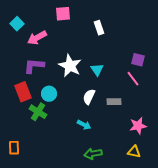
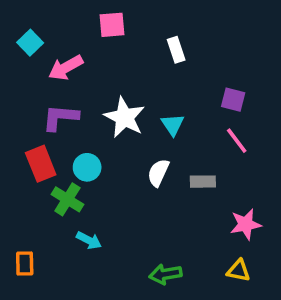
purple square: (138, 60) -> (233, 100), moved
cyan arrow: (84, 125) -> (89, 240), moved

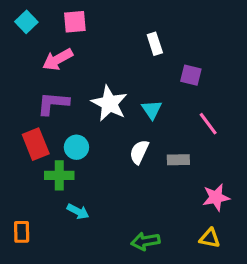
pink square: (112, 25) -> (75, 22), moved
cyan square: (30, 43) -> (26, 22), moved
purple square: (233, 100) -> (191, 75), moved
green cross: (67, 199) -> (59, 175), turned -32

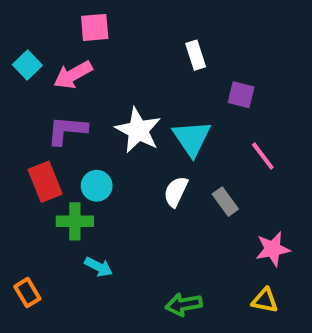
cyan square: (26, 22) -> (27, 65), moved
cyan triangle: (152, 110) -> (192, 138), size x1.5
gray rectangle: (178, 160) -> (225, 202), turned 55
orange rectangle: (22, 232) -> (27, 293), turned -30

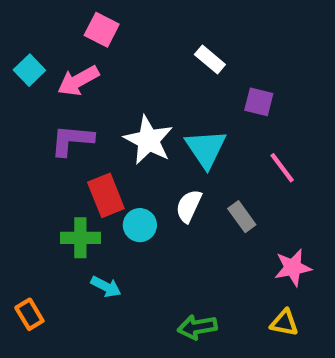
pink square: (95, 27) -> (102, 30), turned 32
white rectangle: (196, 55) -> (210, 59), turned -32
red rectangle: (45, 182) -> (106, 195), moved
cyan circle: (97, 186) -> (140, 225), moved

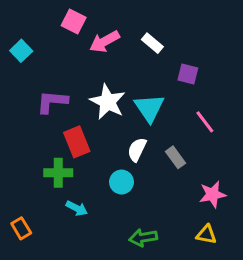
pink arrow: (78, 81) -> (105, 42), moved
cyan circle: (140, 225) -> (122, 182), moved

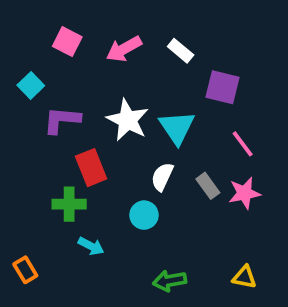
pink square: (74, 22) -> (67, 42), moved
cyan square: (21, 51) -> (31, 85), moved
purple square: (188, 74) -> (223, 87), size x1.4
pink star: (213, 194) -> (244, 193), moved

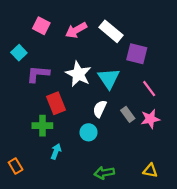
white rectangle: (181, 51) -> (111, 31), size x1.5
cyan arrow: (91, 246) -> (56, 151), turned -96

